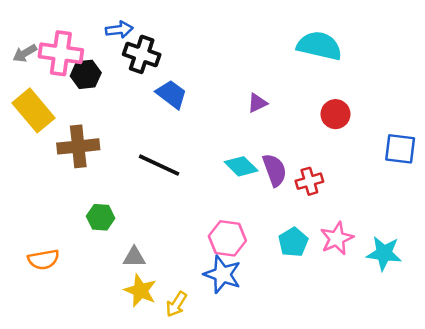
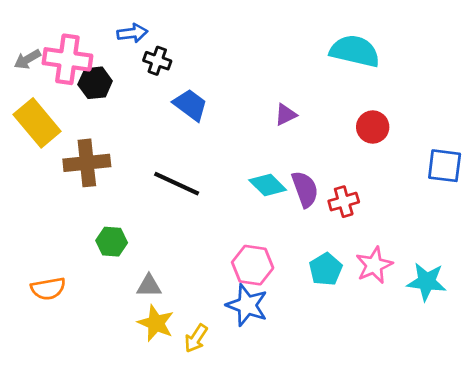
black cross: (142, 54) -> (157, 61), size x0.7

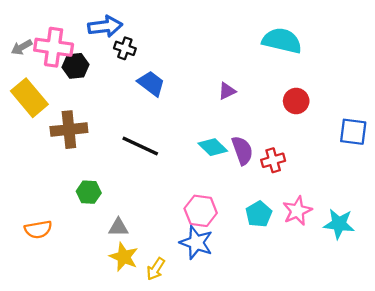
blue arrow: (132, 33) -> (105, 26), size x1.4

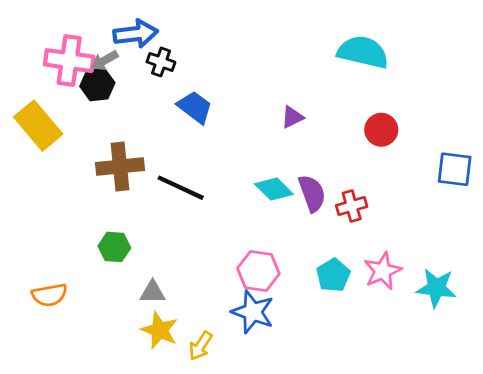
gray arrow: (22, 47) -> (104, 61), moved
brown cross: (69, 130) -> (120, 166), moved

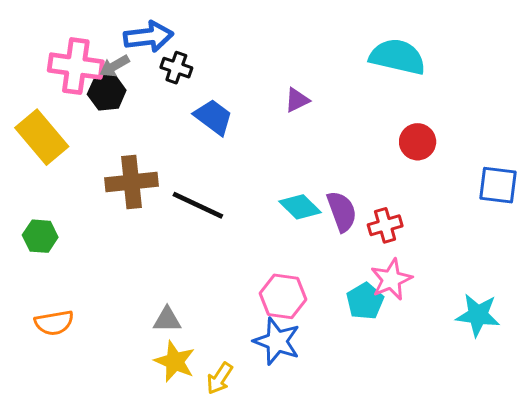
purple triangle: (292, 117) -> (297, 100), moved
green hexagon: (114, 247) -> (40, 236), moved
pink star: (383, 271) -> (391, 279), moved

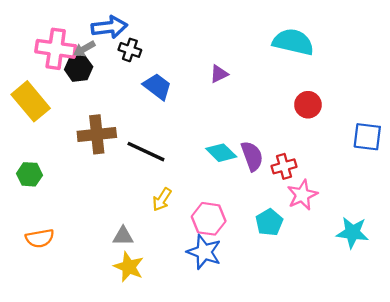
pink star: (391, 279) -> (302, 195), moved
yellow arrow: (220, 378) -> (162, 199), moved

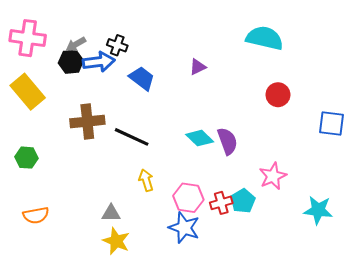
blue arrow: (109, 27) -> (99, 62), moved
pink cross: (56, 49) -> (28, 38), moved
red cross: (284, 166) -> (221, 203), moved
yellow arrow: (162, 199) -> (146, 180), turned 130

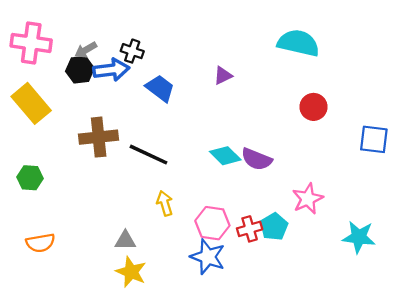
purple semicircle: (227, 141) -> (257, 159), turned 132

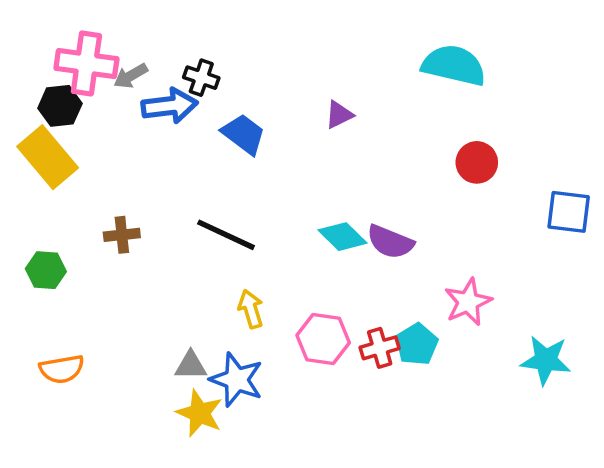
pink cross: (31, 43) -> (86, 64), moved
black hexagon: (80, 70) -> (60, 106), moved
brown cross: (99, 137) -> (122, 235), moved, size x0.6
blue star: (208, 257) -> (237, 380), moved

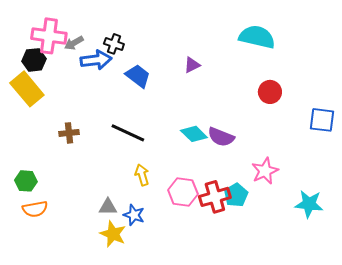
green hexagon: (46, 270) -> (26, 181), moved
red cross: (380, 348) -> (215, 197), size x1.4
blue star: (237, 380) -> (134, 215), size x0.7

